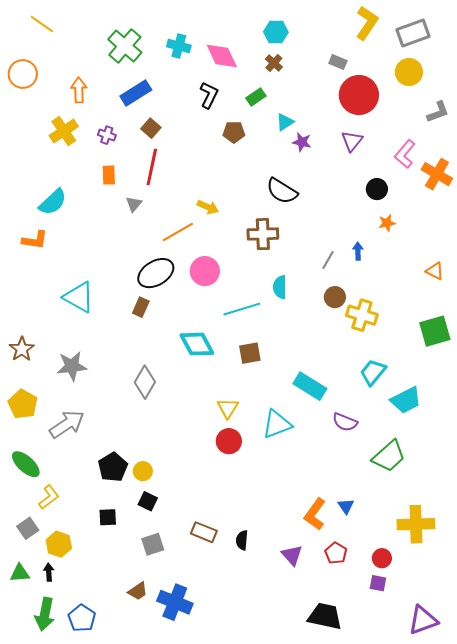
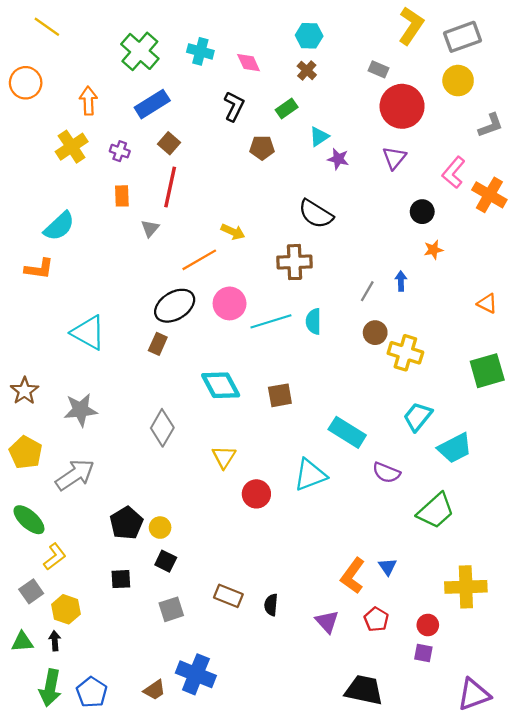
pink diamond: (222, 56) -> (249, 63), size x0.7
cyan line: (242, 309) -> (271, 321), moved
yellow triangle: (228, 408) -> (224, 457), moved
brown trapezoid: (138, 591) -> (154, 690), moved

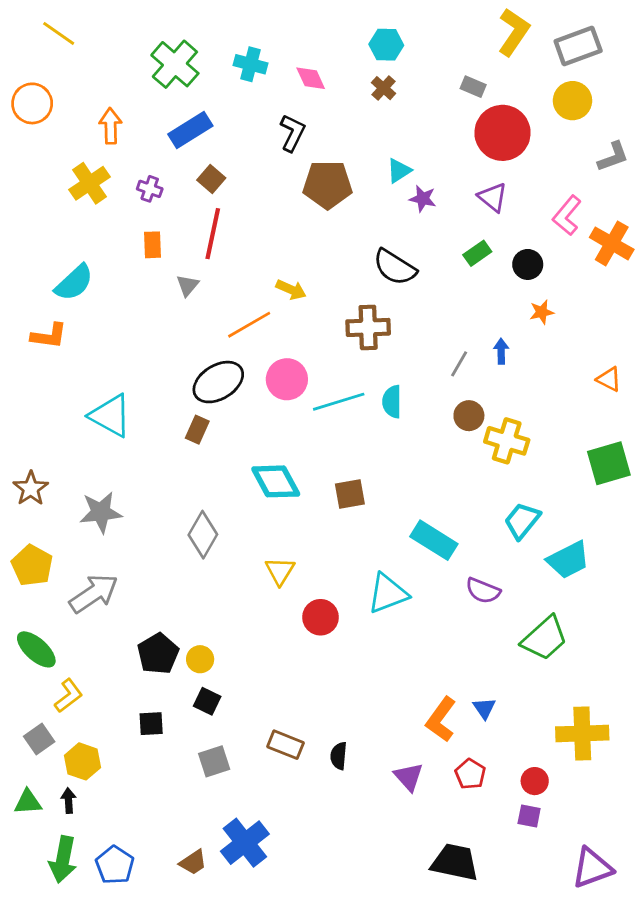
green rectangle: (287, 109) -> (477, 253), moved
brown pentagon: (262, 148) -> (328, 185), size x1.6
purple triangle: (394, 158) -> (493, 197), turned -30
blue cross: (196, 674) -> (245, 843), turned 30

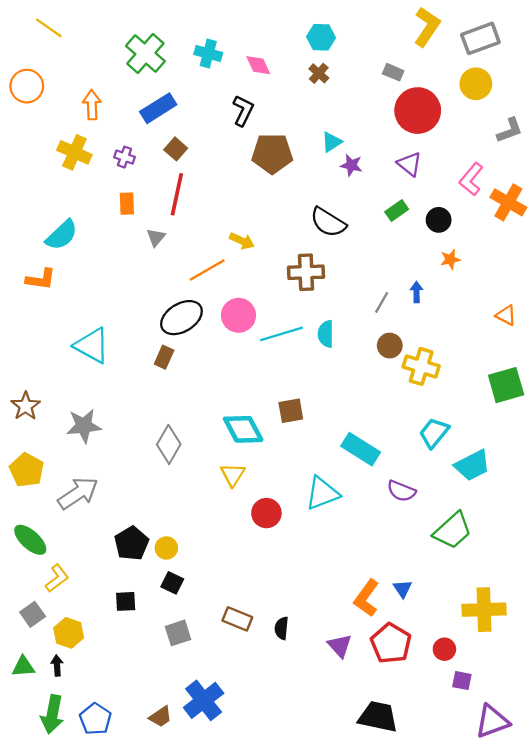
yellow cross: (90, 183) -> (74, 152), turned -32
cyan diamond: (276, 481) -> (243, 429), moved
red pentagon: (470, 774) -> (391, 643), size x1.6
purple square: (529, 816) -> (462, 681), moved

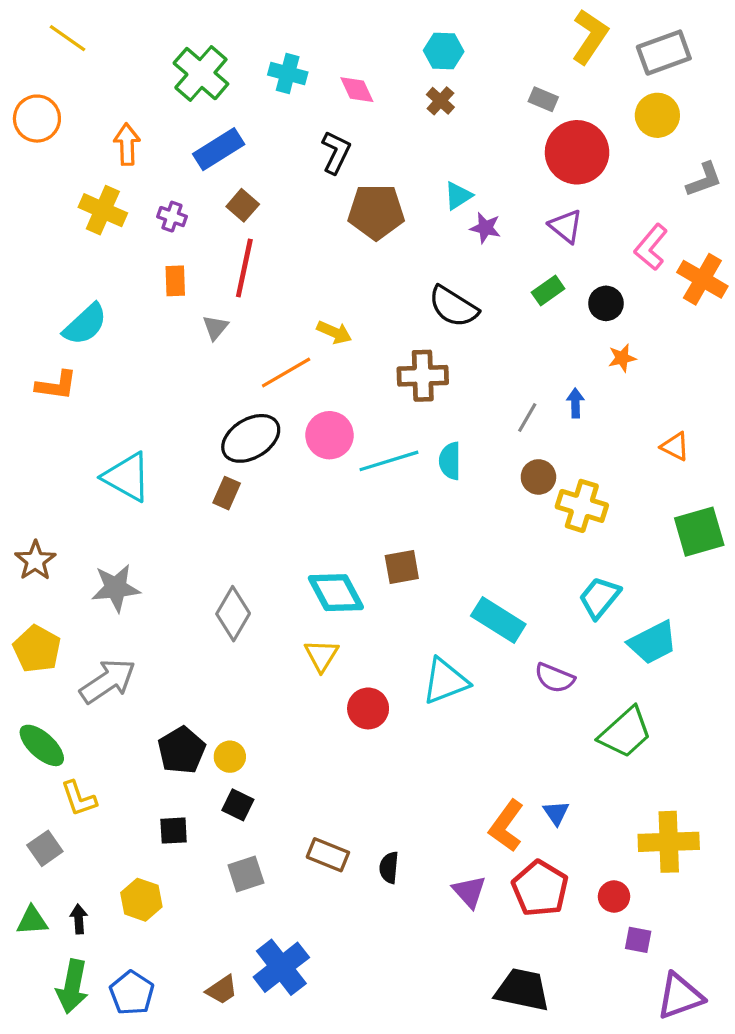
orange triangle: (506, 315) -> (675, 446), moved
yellow L-shape: (57, 578) -> (79, 798), turned 108
yellow hexagon: (69, 633) -> (141, 900), moved

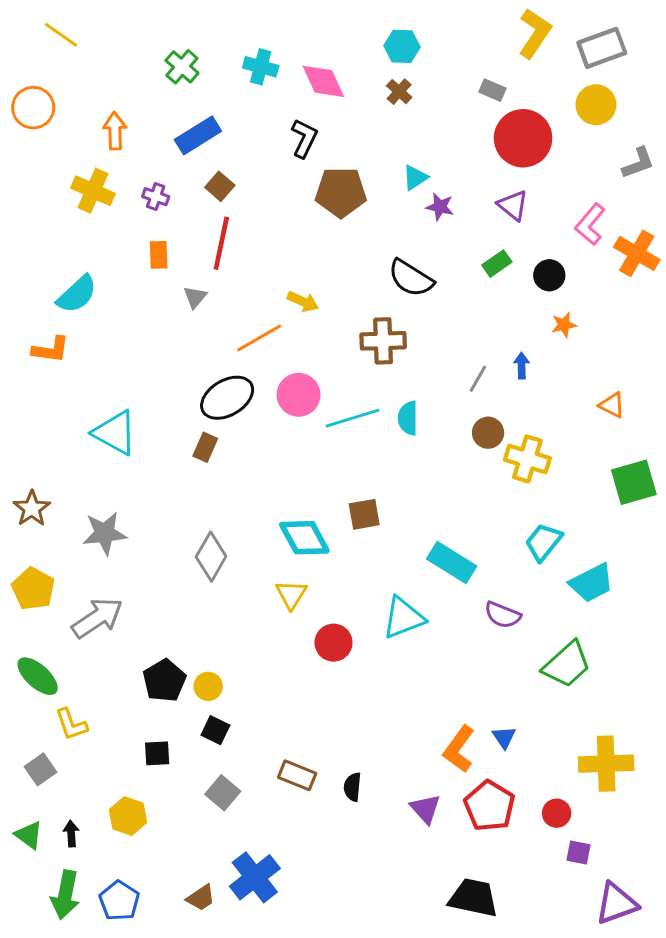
green cross: (201, 74) -> (182, 67), size x0.7
pink diamond: (357, 90) -> (323, 81), size x1.4
gray square: (246, 874) -> (223, 793), turned -32
green triangle: (32, 921) -> (29, 835), turned 40

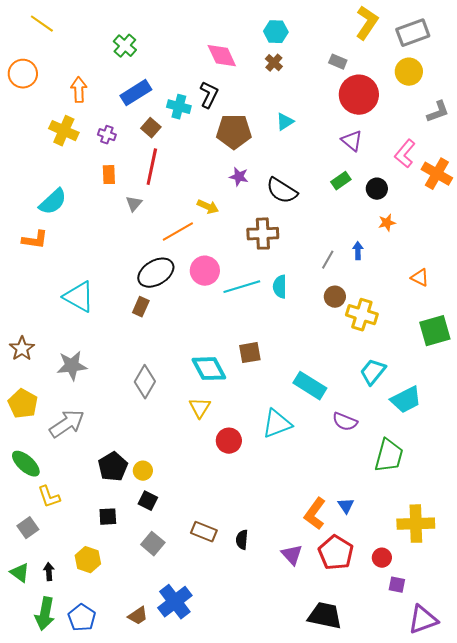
cyan cross: (261, 67) -> (179, 107), moved
purple star: (440, 207) -> (239, 177), moved
green trapezoid: (567, 664) -> (389, 456), turned -33

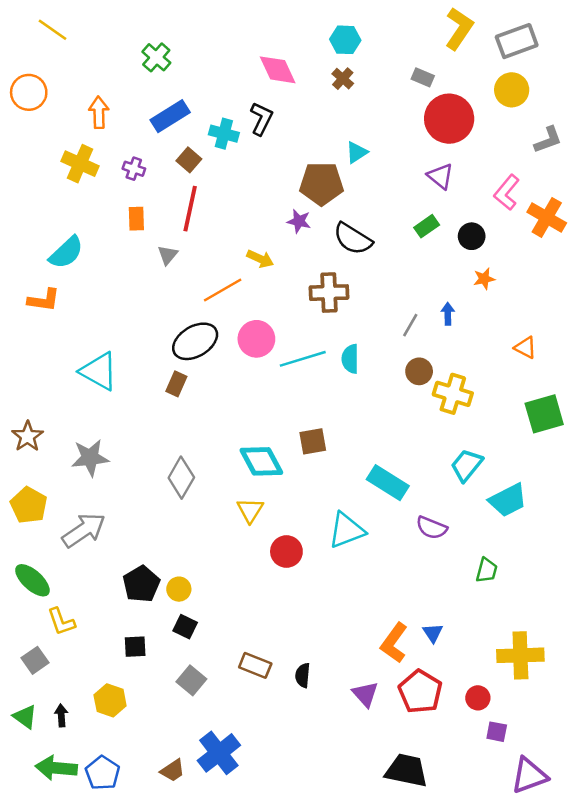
brown pentagon: (234, 132) -> (321, 184), moved
green trapezoid: (389, 456) -> (487, 570), size x0.6
green arrow: (45, 614) -> (56, 768), turned 84

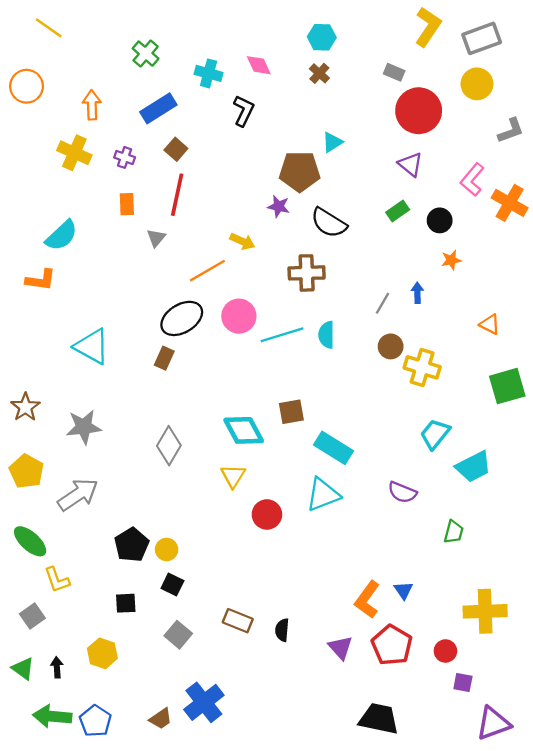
pink diamond: (278, 70) -> (259, 65), size x0.7
cyan cross: (224, 134) -> (209, 73), moved
cyan rectangle: (388, 483) -> (333, 448), moved

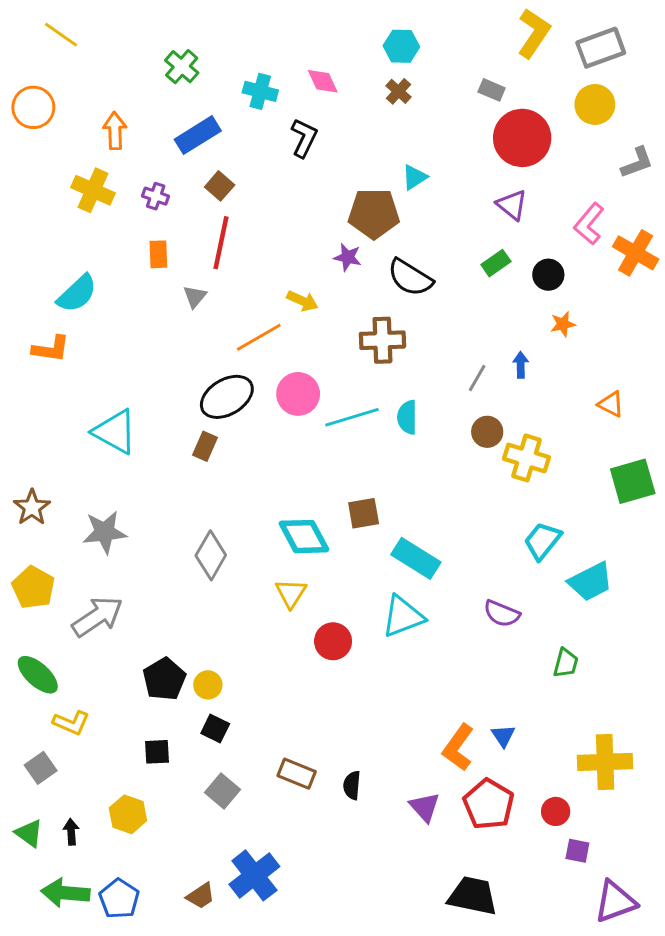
yellow L-shape: (57, 580) -> (71, 723), turned -48

